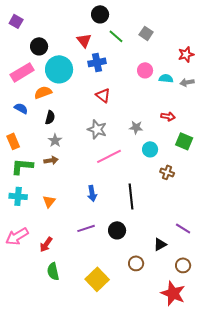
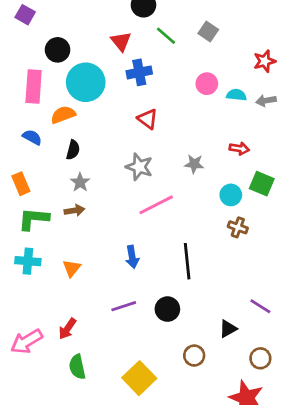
pink rectangle: (22, 72) -> (34, 86), turned -55
cyan circle: (150, 149) -> (231, 195), moved
pink arrow: (17, 236) -> (27, 341), moved

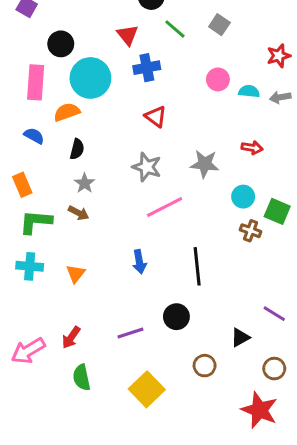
gray star: (194, 164) -> (205, 164), size x1.4
green square: (262, 184) -> (277, 211), moved
brown arrow: (74, 210) -> (79, 213), turned 36
purple line: (124, 306) -> (130, 333), moved

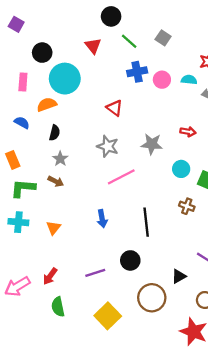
blue cross: (147, 68) -> (137, 72), moved
pink rectangle: (36, 82) -> (23, 82), size x0.7
cyan semicircle: (249, 91) -> (189, 80), moved
brown cross: (251, 231) -> (187, 206), moved
brown circle: (205, 366) -> (152, 298), size x1.6

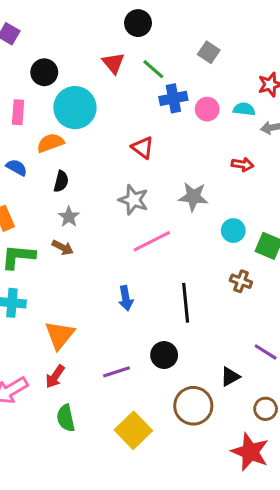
green line: (129, 41) -> (153, 69), moved
red arrow: (188, 132) -> (242, 164), moved
orange triangle: (53, 228) -> (60, 335), moved, size x1.5

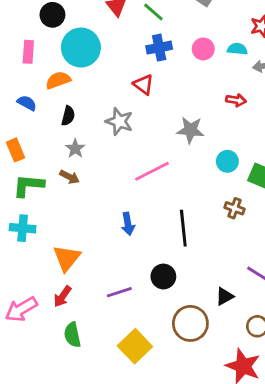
blue cross: (173, 98) -> (159, 48), moved
gray star: (133, 200) -> (119, 121), moved

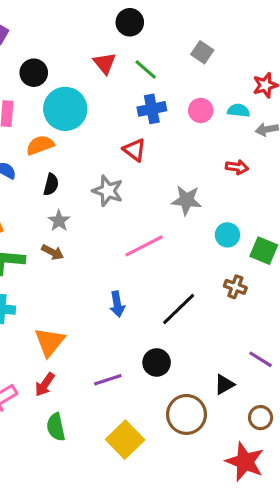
black line: (183, 228) -> (179, 309), turned 52

